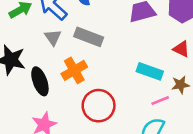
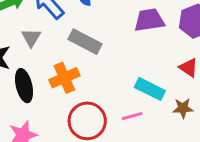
gray triangle: (53, 37) -> (31, 38), moved
pink line: (160, 101) -> (132, 116), moved

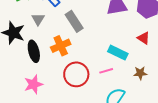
gray rectangle: (85, 42) -> (74, 21), turned 30
brown star: (183, 108) -> (140, 73), moved

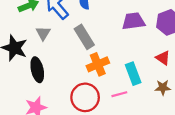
orange cross: (61, 46) -> (98, 64), moved
cyan rectangle: (118, 53) -> (133, 74), turned 42
brown star: (140, 73) -> (163, 88), moved

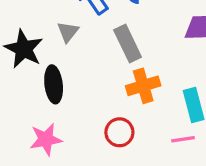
pink line: (119, 94) -> (183, 139), moved
red circle: (85, 97) -> (119, 132), size x0.7

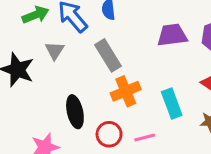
black ellipse: (54, 84) -> (75, 112), moved
pink line: (183, 139) -> (145, 137), moved

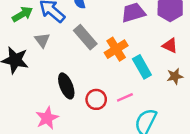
orange cross: (126, 91) -> (116, 49), moved

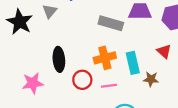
gray rectangle: (85, 37) -> (111, 23), moved, turned -50
orange cross: (116, 49) -> (105, 58), moved
brown star: (175, 76) -> (151, 79), moved

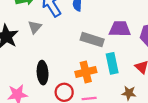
cyan rectangle: (133, 63) -> (112, 63), moved

